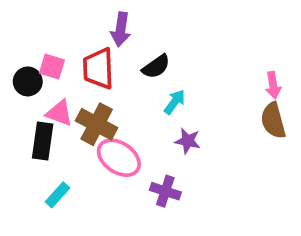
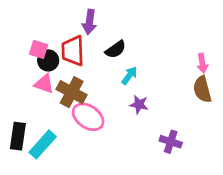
black circle: (28, 81) -> (48, 60), moved
black rectangle: (43, 141) -> (18, 136), moved
purple cross: (165, 191) -> (171, 142), moved
cyan rectangle: (58, 195) -> (43, 144), size x1.5

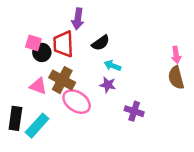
cyan arrow: (129, 76) -> (113, 66), turned -105
pink triangle: (44, 84) -> (38, 86), moved
purple star: (139, 104) -> (108, 85), moved
purple cross: (171, 142) -> (134, 111), moved

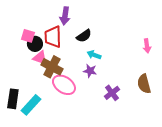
brown semicircle: (176, 78) -> (144, 84), moved
pink triangle: (38, 86) -> (40, 58), moved
purple cross: (134, 111) -> (112, 93), turned 35

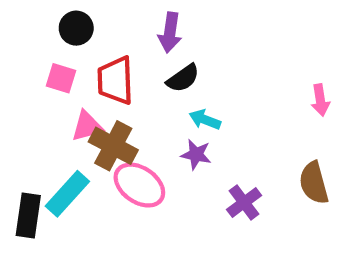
purple arrow: (65, 16) -> (170, 32), moved
black circle: (35, 44) -> (76, 28), moved
pink triangle: (40, 58) -> (87, 126), turned -35
cyan rectangle: (31, 105) -> (67, 194), moved

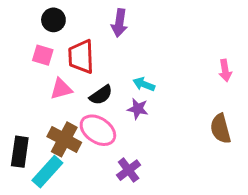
black semicircle: (183, 78) -> (101, 95), moved
brown cross: (113, 146) -> (64, 139), moved
cyan rectangle: (67, 194) -> (47, 172), moved
purple cross: (244, 202) -> (129, 170), moved

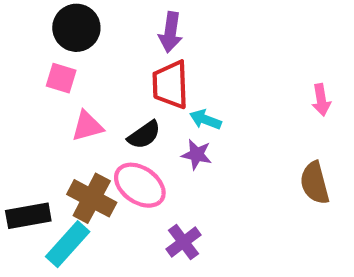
black circle: (53, 20) -> (76, 28), size x1.4
red trapezoid: (81, 57) -> (170, 85), moved
black rectangle: (20, 152) -> (28, 216), turned 72

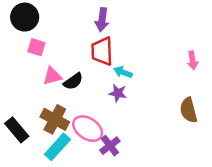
black circle: (76, 28) -> (25, 17), moved
black semicircle: (144, 135) -> (73, 81), moved
pink ellipse: (140, 185) -> (88, 129), moved
black rectangle: (28, 216) -> (17, 130), turned 60
cyan rectangle: (68, 244) -> (57, 147), moved

